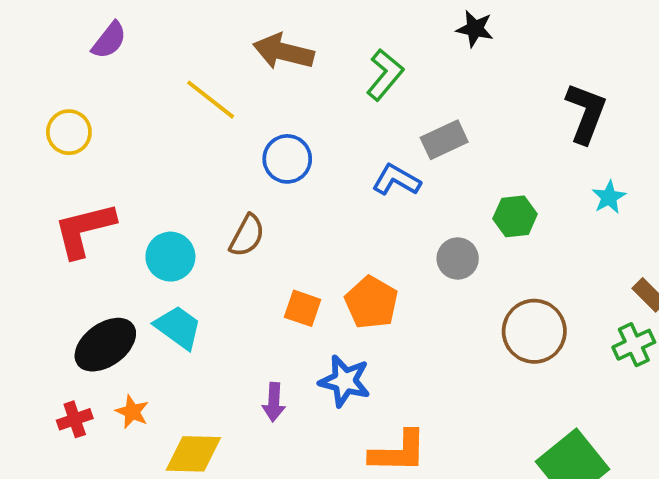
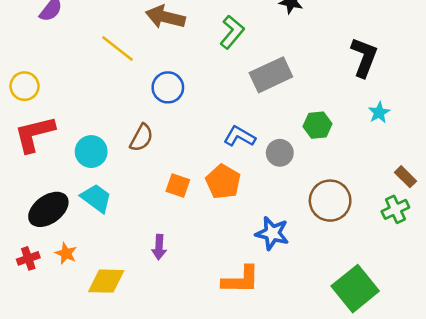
yellow circle: (69, 132) -> (25, 86), moved
gray rectangle: (444, 140) -> (271, 75), size x1.4
blue L-shape: (396, 180) -> (240, 136), moved
blue star: (345, 381) -> (272, 233), moved

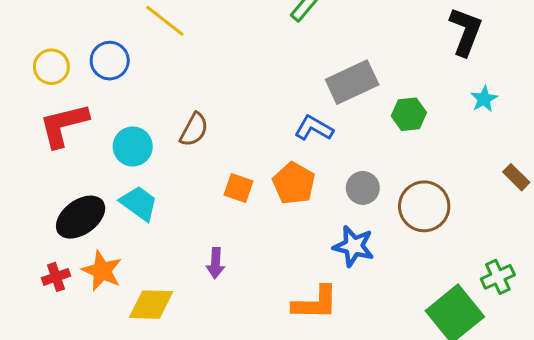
gray rectangle: (271, 75) -> (352, 82), moved
blue circle: (168, 87) -> (110, 61), moved
gray circle: (280, 153) -> (363, 188), moved
green cross: (395, 209) -> (498, 277), moved
orange star: (66, 253) -> (102, 271), size x1.5

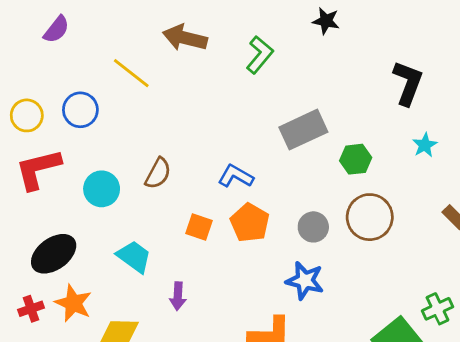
blue L-shape: (314, 128) -> (236, 176), moved
cyan trapezoid: (139, 203) -> (134, 257), moved
brown circle: (424, 206) -> (370, 217), moved

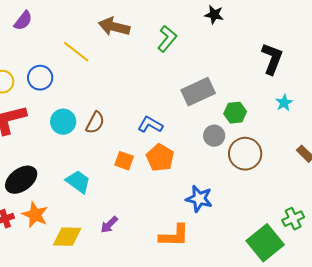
cyan circle: (102, 189) -> (63, 122), moved
gray circle: (313, 227) -> (214, 136), moved
purple arrow: (178, 296) -> (109, 225), moved, turned 42

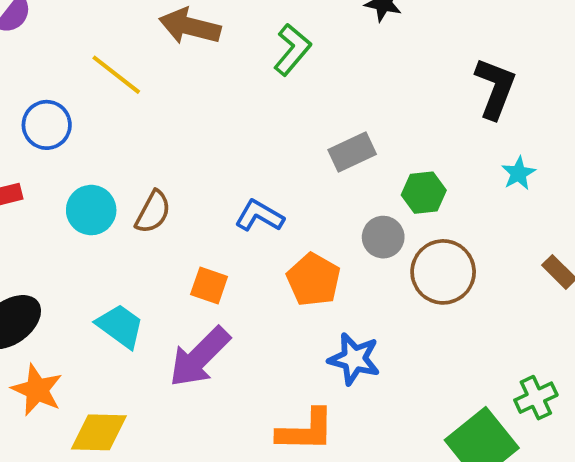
gray rectangle: (198, 92) -> (352, 152), size x0.7
orange pentagon: (160, 158) -> (314, 280), moved
purple arrow: (109, 225) -> (199, 357), moved, size x1.8

